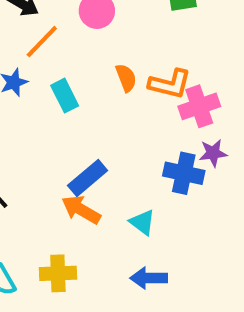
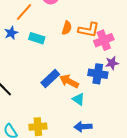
orange semicircle: (126, 78) -> (67, 28), turned 40
cyan rectangle: (65, 96) -> (37, 38), turned -42
orange arrow: (81, 210) -> (69, 81), moved

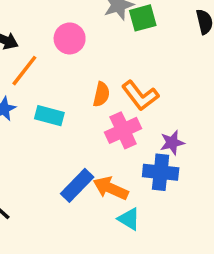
orange L-shape: (89, 30) -> (140, 96), turned 45
pink cross: (104, 40) -> (123, 130), moved
purple star: (112, 63) -> (172, 143), moved

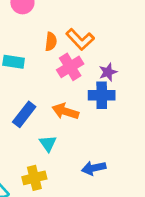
blue rectangle: (77, 185) -> (24, 114), moved
cyan triangle: (129, 219) -> (48, 143), moved, turned 30

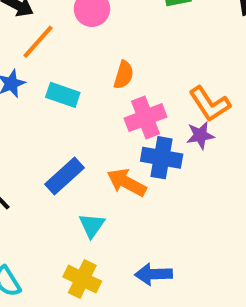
orange L-shape: (80, 39) -> (210, 104), moved
blue cross: (102, 95) -> (162, 158), moved
yellow cross: (34, 178) -> (82, 279), moved, turned 30

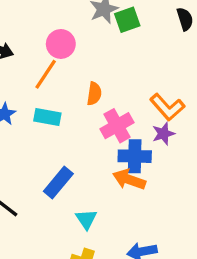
orange line: (38, 42) -> (46, 74), moved
orange arrow: (127, 182) -> (129, 180), moved

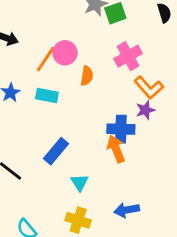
pink circle: (61, 44) -> (65, 53), moved
pink cross: (117, 126) -> (128, 56), moved
orange arrow: (129, 180) -> (116, 149), turned 48

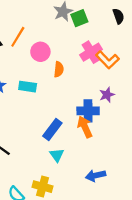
orange line: (46, 59) -> (18, 37), moved
orange L-shape: (149, 88) -> (107, 60), moved
blue rectangle: (56, 151) -> (52, 130), moved
yellow cross: (78, 220) -> (43, 187), moved

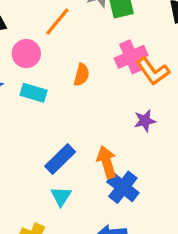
orange line: (18, 37) -> (57, 22), moved
pink circle: (40, 52) -> (26, 54), moved
blue cross: (88, 111) -> (123, 187), moved, turned 30

